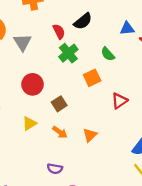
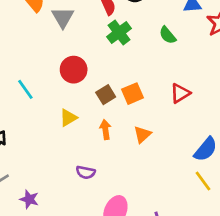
orange square: (92, 78) -> (132, 94), moved
orange arrow: (60, 132) -> (105, 130), turned -136
purple semicircle: (55, 169) -> (86, 172), moved

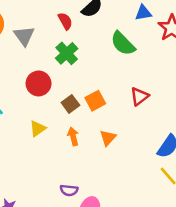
green cross: (119, 33) -> (67, 53), moved
green semicircle: (168, 35) -> (123, 44), size x1.5
purple semicircle: (86, 172) -> (69, 190), moved

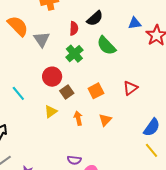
red semicircle: (65, 21) -> (74, 28), turned 32
green semicircle: (123, 44) -> (106, 46), moved
brown square: (70, 104) -> (67, 92), moved

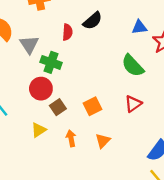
green semicircle: (106, 46) -> (133, 66), moved
green cross: (74, 54) -> (51, 62), moved, turned -30

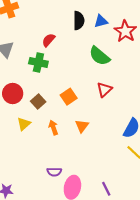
black semicircle: (93, 21) -> (79, 21), moved, turned -42
red semicircle: (67, 32) -> (49, 40), moved, turned -136
green cross: (51, 62) -> (38, 62), moved
red circle: (41, 89) -> (13, 93), moved

